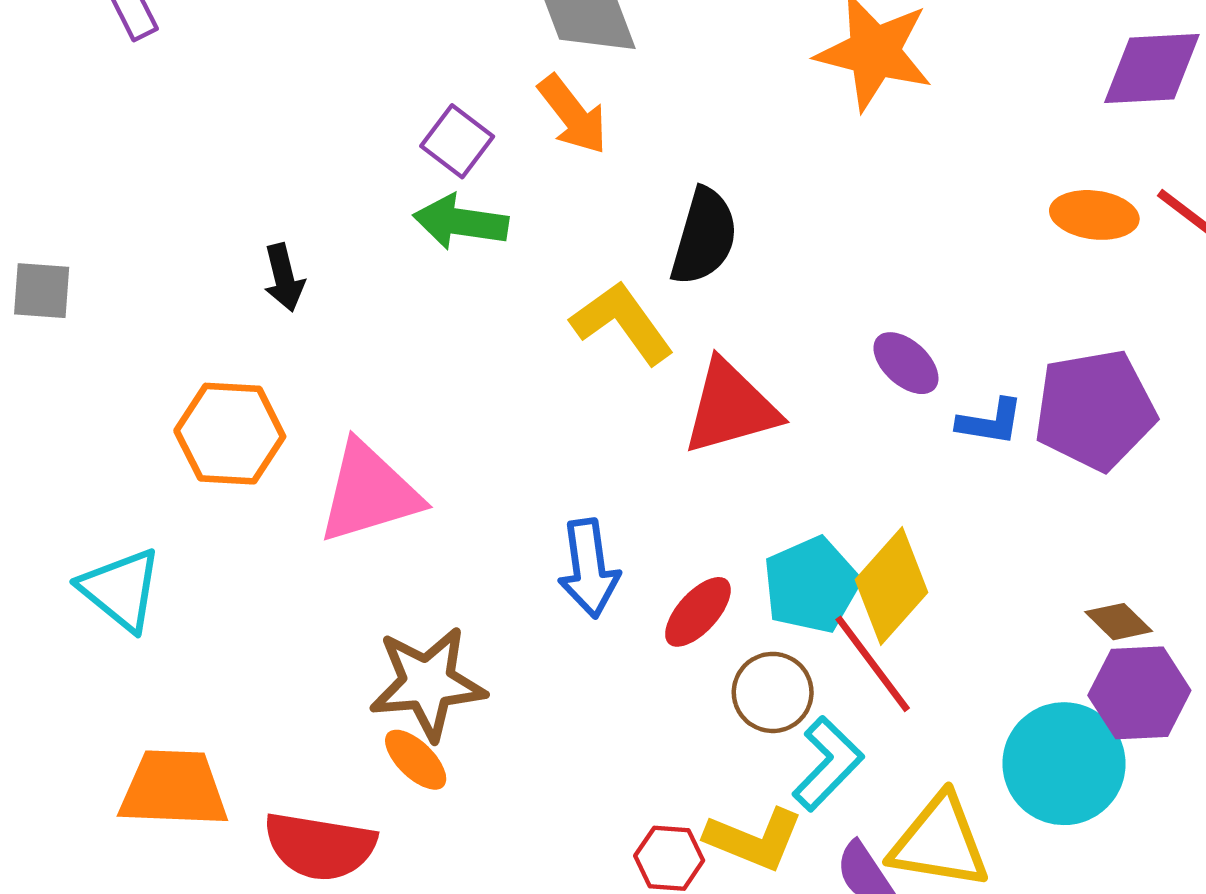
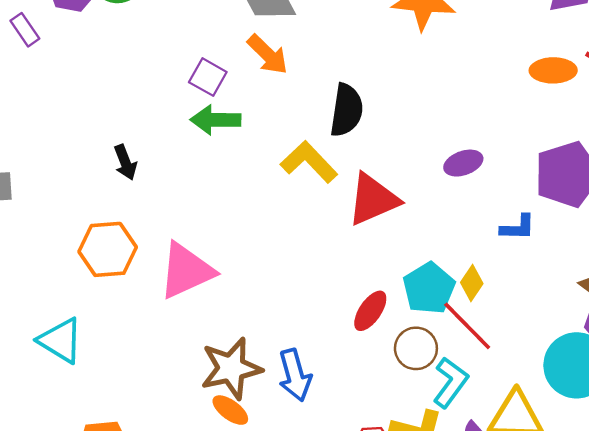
purple ellipse: (906, 363) -> (463, 163), turned -54
blue L-shape: (990, 422) -> (518, 227), moved
blue arrow: (589, 568) -> (295, 375), moved
yellow diamond: (892, 586) -> (472, 283), size x0.6

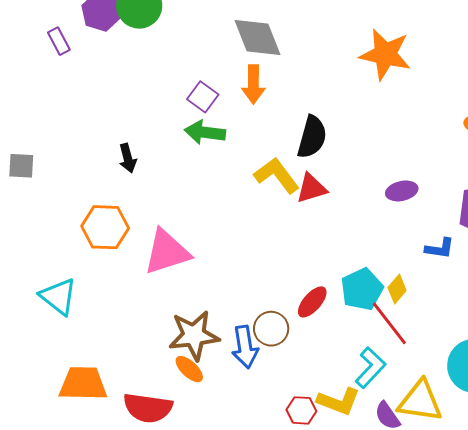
orange arrow: (268, 55) -> (253, 84), turned 39
red triangle: (373, 199) -> (311, 188), moved, size x0.7
brown circle: (416, 348) -> (271, 329), moved

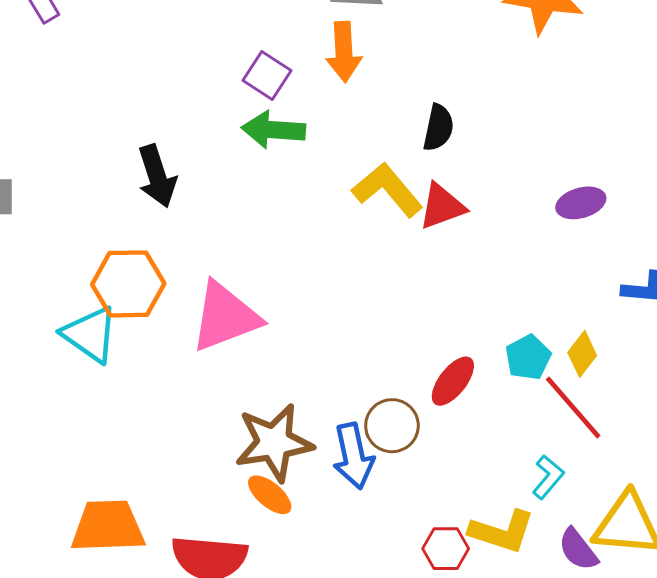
black semicircle: (312, 137) -> (438, 128), size x0.7
black arrow: (128, 158) -> (157, 176), size x1.4
cyan pentagon: (362, 289) -> (528, 357), size x0.7
cyan triangle: (58, 296) -> (90, 334), moved
cyan L-shape: (370, 368) -> (548, 477), size x0.7

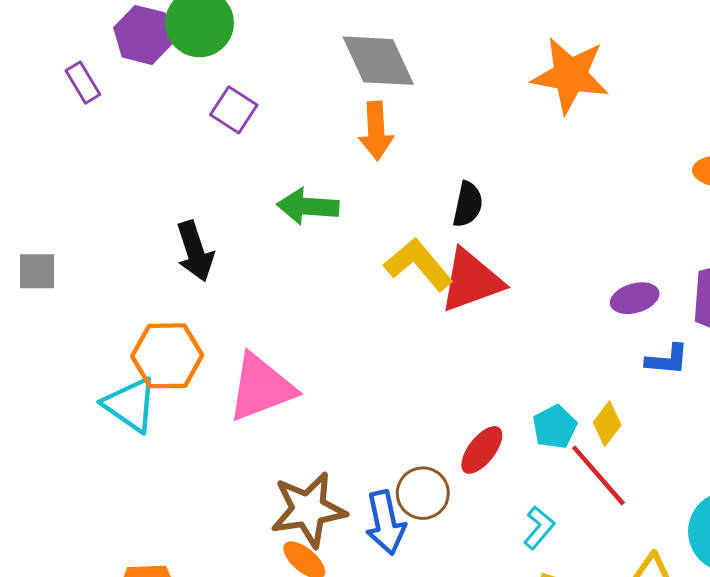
purple square: (267, 76) -> (234, 110), moved
purple ellipse: (581, 203) -> (635, 298), moved
red triangle: (442, 206) -> (471, 281), size x1.4
cyan L-shape: (548, 477) -> (539, 528), moved

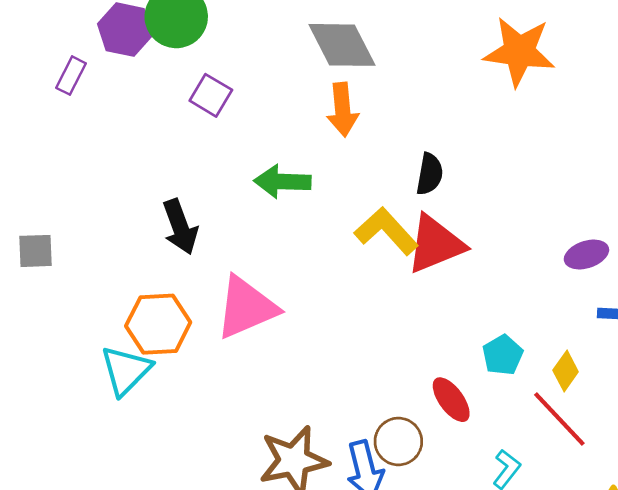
purple rectangle: (83, 83) -> (71, 76), turned 60
pink triangle: (261, 388) -> (246, 307), moved
cyan triangle: (130, 405) -> (126, 370), turned 42
cyan pentagon: (555, 427) -> (503, 355), moved
red ellipse: (482, 450) -> (451, 400), turned -72

